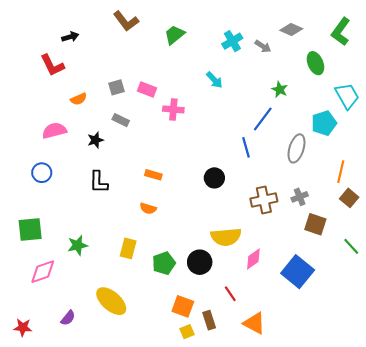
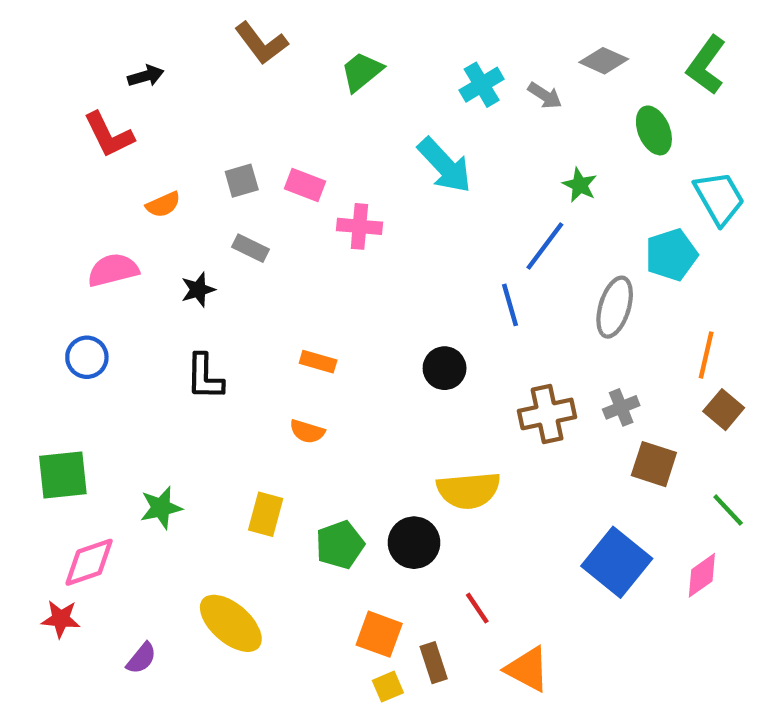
cyan arrow: (214, 80) -> (445, 165), size x1.6
pink diamond: (253, 259) -> (702, 575), moved
red star: (23, 327) -> (61, 619), moved

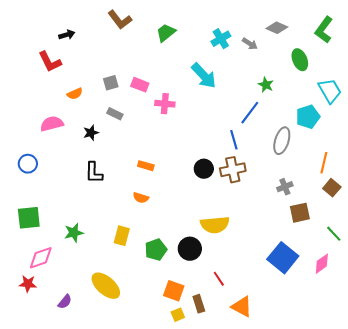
blue circle: (87, 357) -> (28, 164), moved
brown cross: (547, 414) -> (233, 170), moved
brown square: (654, 464) -> (300, 213), turned -30

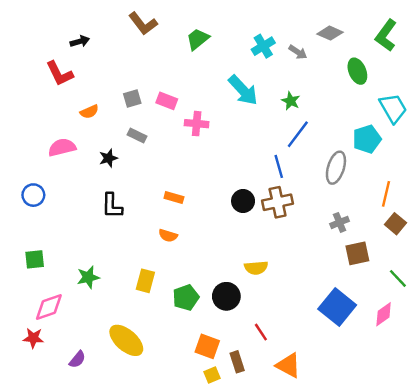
green star: (266, 85) -> (291, 101), moved
green square: (29, 218) -> (35, 259), size x0.7
yellow semicircle: (215, 225) -> (256, 268), size x0.7

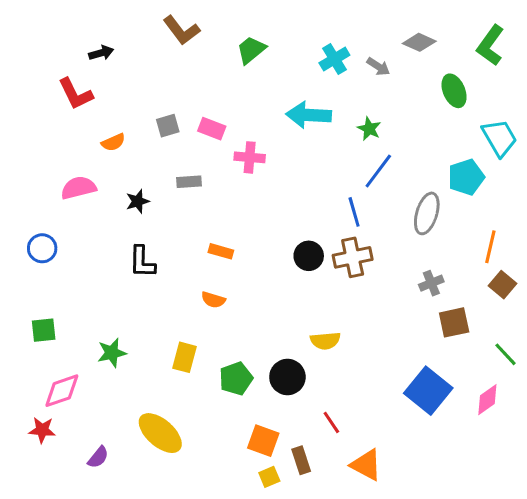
cyan arrow: (243, 90) -> (309, 115), turned 136
gray rectangle: (137, 135) -> (189, 182), moved, turned -30

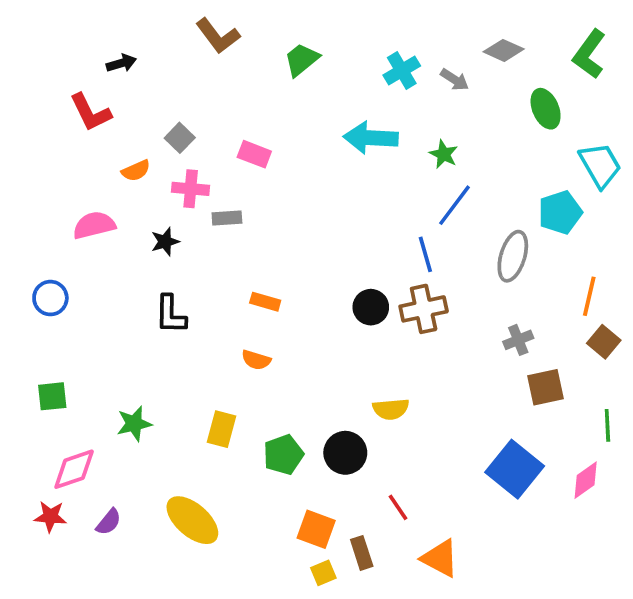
gray square: (168, 126) -> (180, 138), moved, turned -30
pink cross: (250, 157) -> (191, 189), moved
green line: (506, 354) -> (607, 425), turned 40
purple semicircle: (98, 457) -> (109, 522), moved

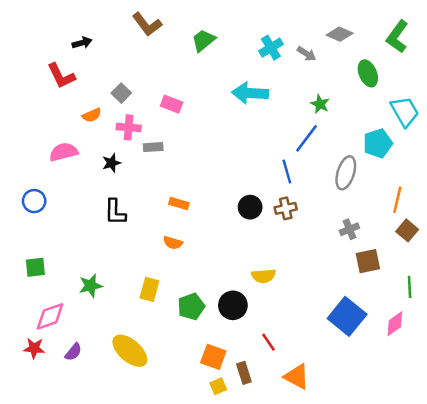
green star: (444, 154) -> (320, 104), moved
brown cross: (424, 309) -> (286, 208), size x0.7

